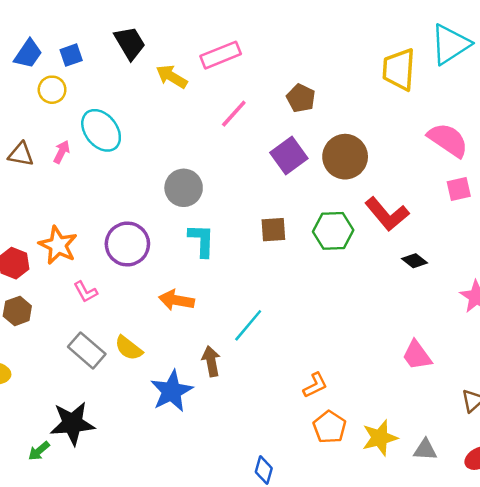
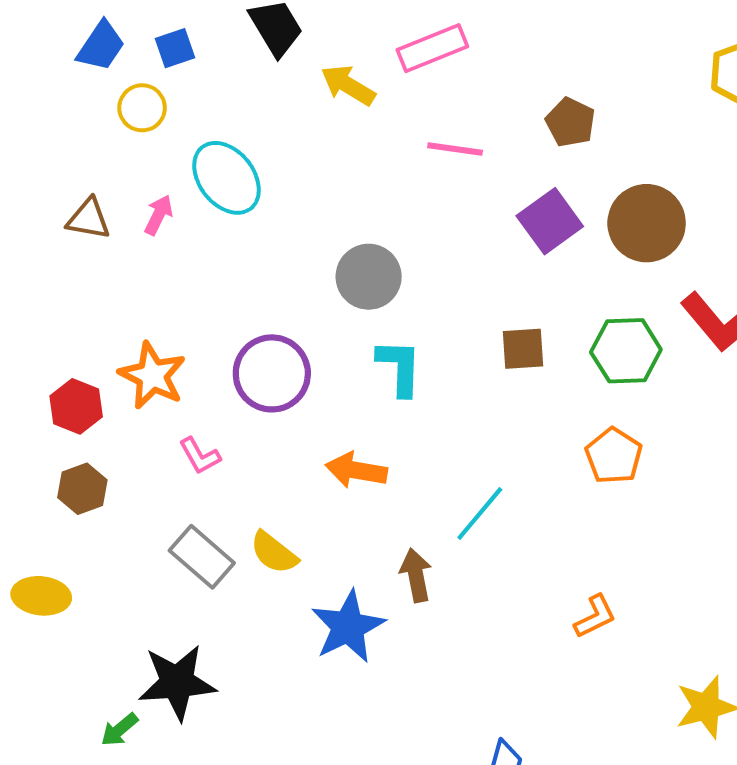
pink line: (234, 114) -> (455, 149), turned 56
orange pentagon: (330, 427) -> (614, 456), moved

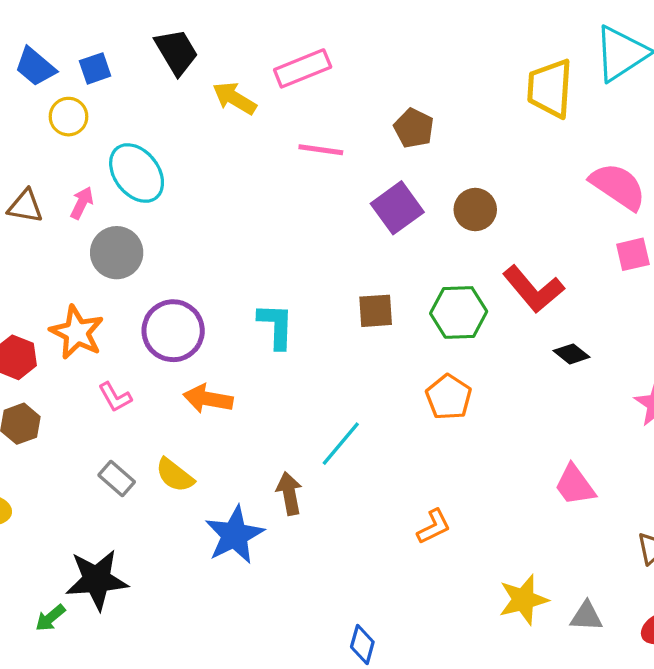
blue trapezoid: (101, 46) -> (35, 67), turned 96
brown circle: (647, 223) -> (475, 210), size x0.7
gray circle: (369, 277) -> (117, 253), moved
orange arrow: (356, 470) -> (208, 399), moved
gray rectangle: (202, 557) -> (117, 478), size x0.7

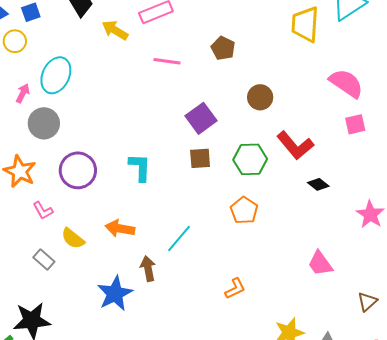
cyan ellipse: (137, 173) -> (56, 75), turned 63
purple square: (397, 208) -> (201, 118), moved
orange arrow: (208, 399) -> (120, 228), moved
yellow semicircle: (175, 475) -> (73, 238), moved

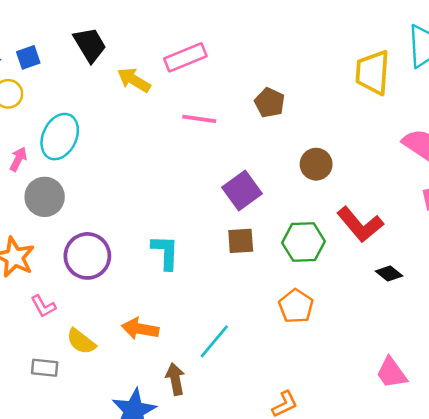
gray rectangle: (44, 260) -> (45, 368), turned -35

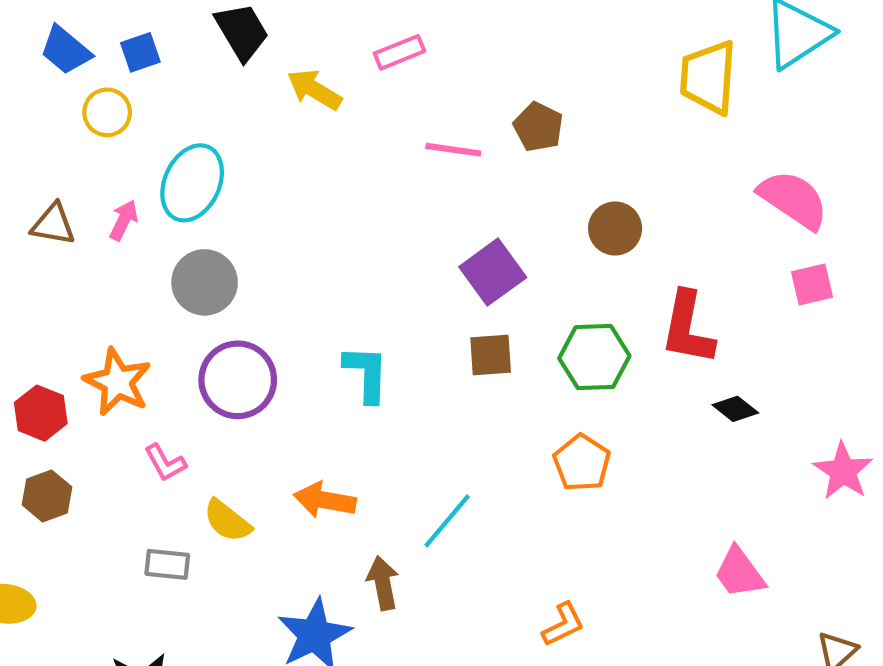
pink rectangle: (185, 57) -> (399, 52), size x0.7
pink line: (199, 119) -> (453, 150), moved
gray circle: (45, 197) -> (205, 282), moved
red L-shape: (360, 225) -> (688, 328), turned 51

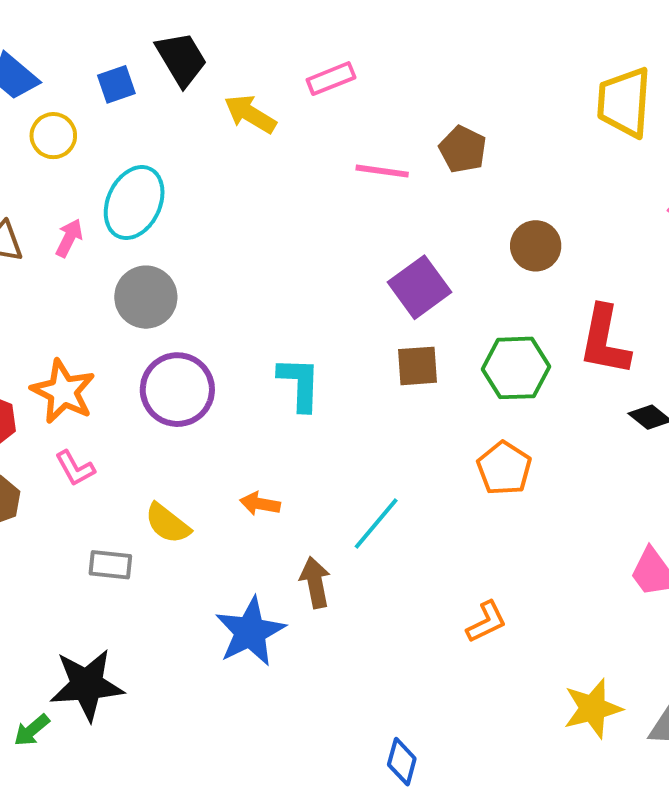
blue square: (140, 52) -> (116, 84), moved
pink L-shape: (165, 463) -> (75, 468), moved
orange arrow: (325, 500) -> (260, 504), size x0.7

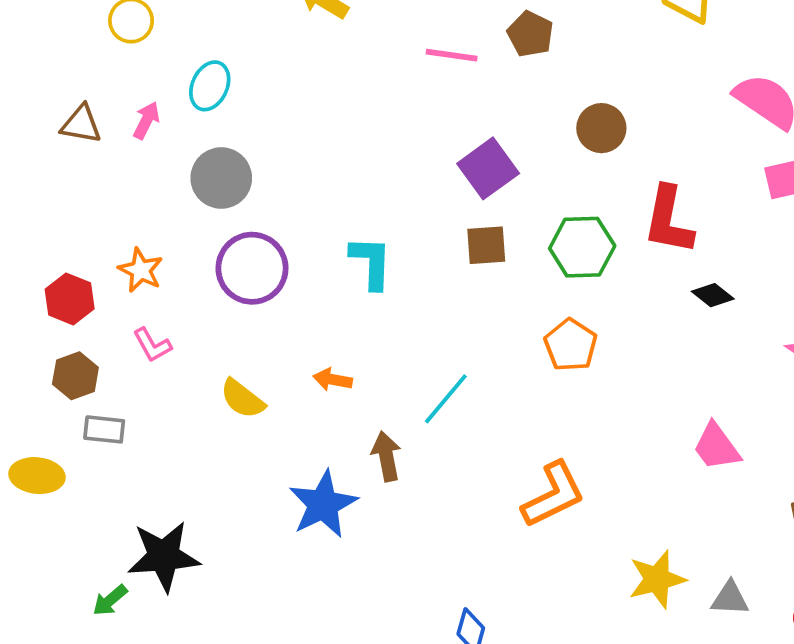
cyan ellipse: (134, 203) -> (210, 86), size x0.7
orange star: (63, 392) -> (141, 270), size x0.7
gray rectangle: (110, 565) -> (104, 429), moved
orange L-shape: (486, 622) -> (553, 495), size x1.6

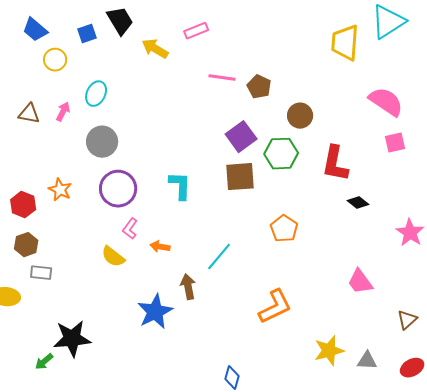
brown pentagon: (530, 34) -> (259, 87), moved
brown square: (486, 245) -> (240, 177), size x1.4
green hexagon: (582, 247) -> (281, 154), moved
pink L-shape: (152, 345) -> (130, 229), moved, turned 65

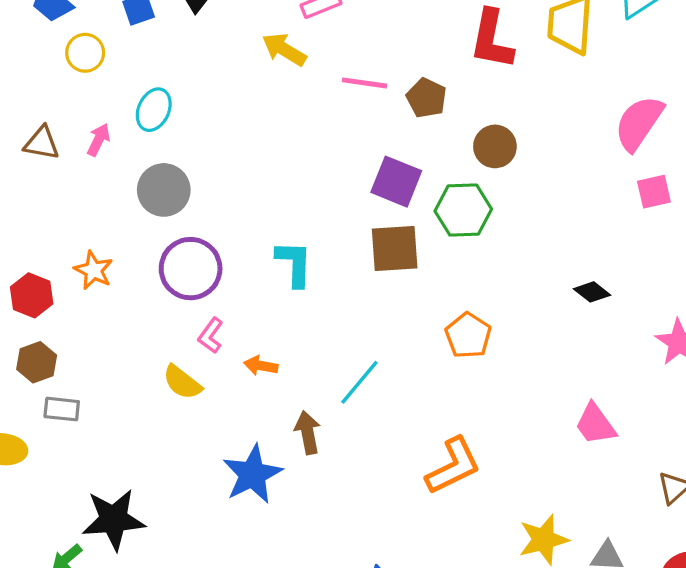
yellow arrow: (155, 49) -> (284, 49), moved
pink semicircle: (386, 102) -> (639, 123), turned -90
purple square: (241, 137) -> (396, 182), turned -32
red L-shape: (335, 164) -> (492, 39), moved

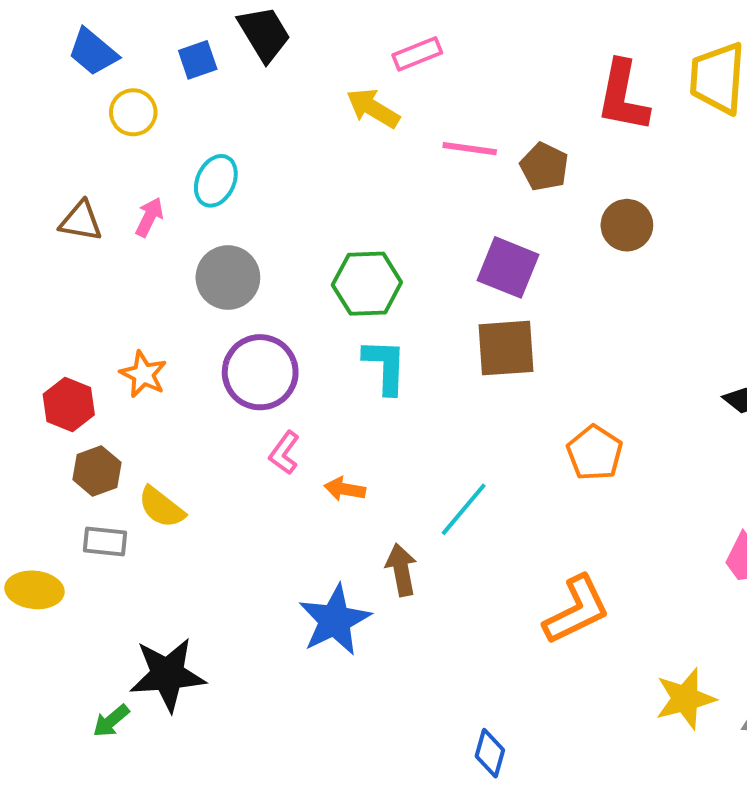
green hexagon: (463, 210) -> (367, 284), moved
brown hexagon: (37, 362) -> (97, 471), moved
yellow semicircle: (182, 382) -> (161, 507), moved

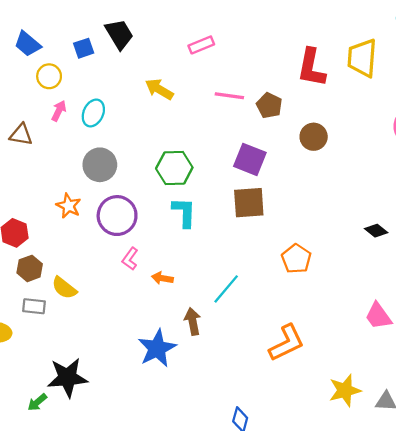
yellow arrow: (373, 108) -> (159, 89), moved
pink arrow: (149, 217) -> (59, 111), moved
orange star: (143, 374) -> (69, 206), moved

